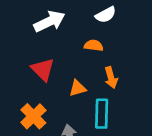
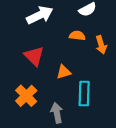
orange arrow: (111, 78) -> (101, 45), moved

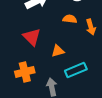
cyan rectangle: (84, 94) -> (76, 70), turned 65
orange cross: (26, 96) -> (25, 72), turned 30

